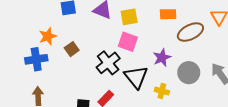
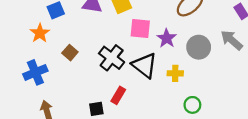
orange star: (48, 36) -> (40, 33), moved
pink square: (128, 42) -> (140, 29), moved

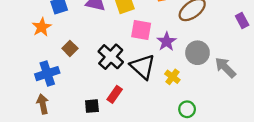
gray arrow: (232, 40) -> (225, 67), moved
blue cross: (35, 72) -> (47, 74), moved
yellow cross: (175, 73) -> (172, 77), turned 32

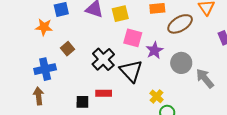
orange star: (42, 27) -> (44, 27), turned 30
yellow cross: (172, 77) -> (157, 96), moved
red rectangle: (115, 94) -> (104, 93), turned 49

